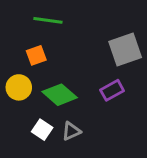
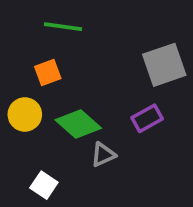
white square: (42, 130) -> (44, 185), moved
gray triangle: (71, 131) -> (103, 155), moved

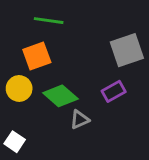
orange square: (48, 72) -> (37, 56), size x1.4
white square: (44, 185) -> (15, 142), moved

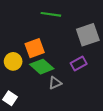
green line: (49, 21) -> (51, 14), moved
orange square: (37, 56) -> (35, 48), moved

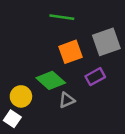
orange square: (35, 48) -> (71, 52), moved
yellow circle: (13, 61) -> (21, 96), moved

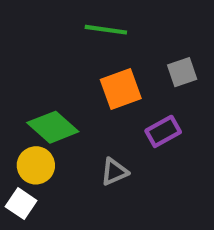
gray square: (106, 42) -> (182, 72), size x0.6
green diamond: (51, 80) -> (53, 127), moved

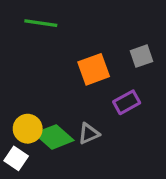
green line: (106, 30) -> (41, 23), moved
green diamond: (53, 127) -> (54, 137), moved

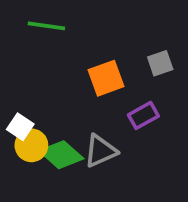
gray triangle: (89, 134) -> (100, 151), size x1.4
white square: (16, 158) -> (20, 127), moved

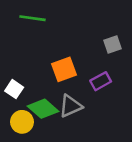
orange square: (106, 78) -> (64, 69), moved
yellow circle: (31, 145) -> (22, 122), moved

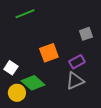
green line: (32, 18) -> (25, 14), turned -30
gray triangle: (71, 106) -> (75, 81), moved

